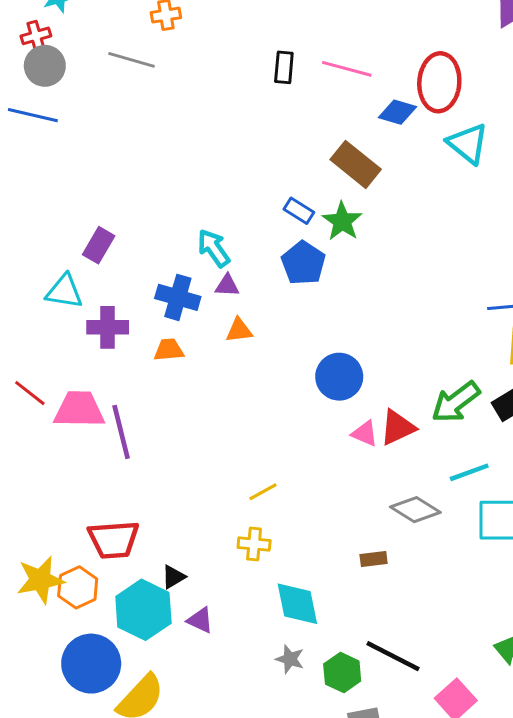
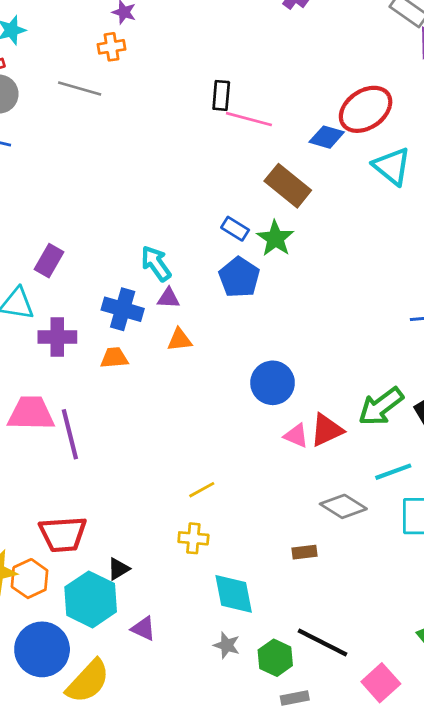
pink line: (347, 69) -> (249, 119), moved
red ellipse: (439, 82) -> (366, 109), turned 52
purple triangle: (200, 620) -> (143, 629), moved

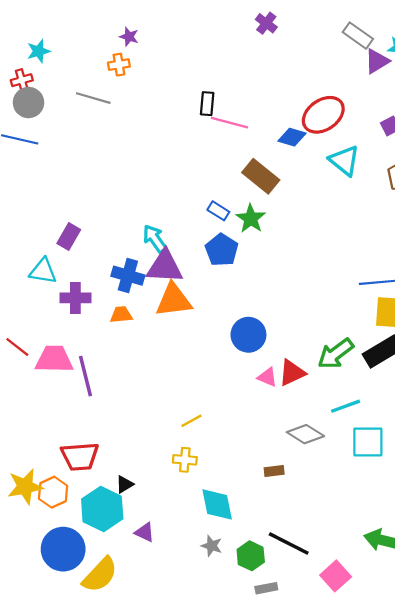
purple triangle: (168, 298) -> (165, 267), size x2.0
orange triangle: (180, 340) -> (174, 300), size x1.8

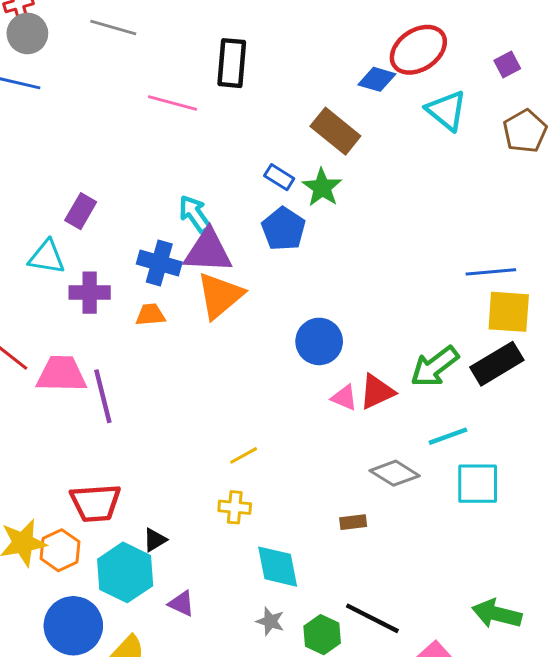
black rectangle: (207, 104) -> (232, 63), moved, size x1.5
pink line: (229, 123) -> (173, 103), moved
orange triangle: (174, 300) -> (220, 296), turned -33

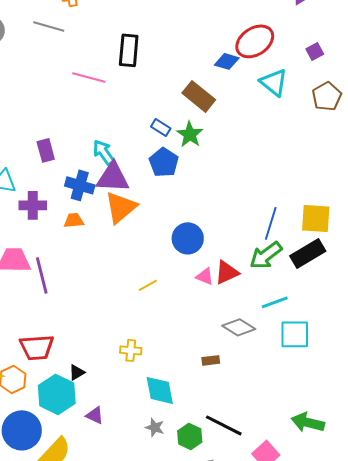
purple rectangle: (81, 211) -> (46, 150), moved, turned -45
blue line: (491, 272) -> (271, 223), moved, turned -68
yellow line: (244, 455) -> (148, 285), moved

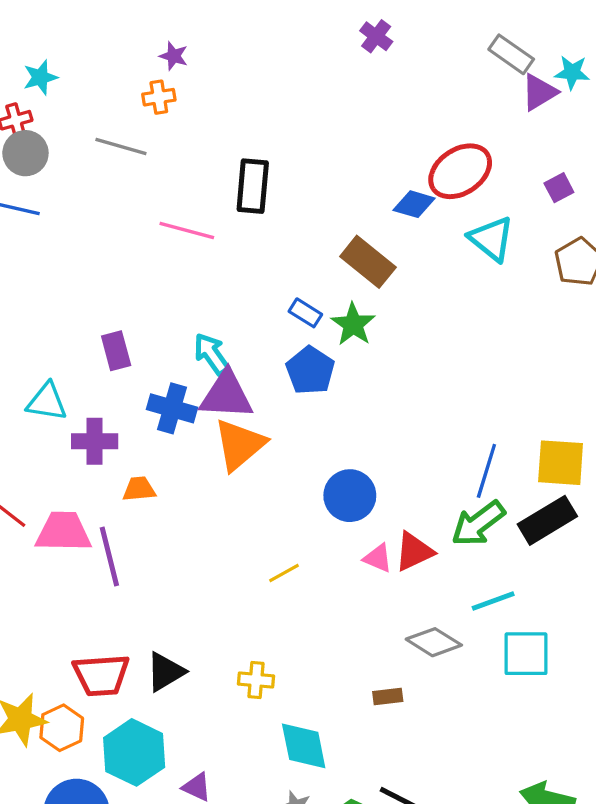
orange trapezoid: (74, 220) -> (139, 489), moved
black triangle: (77, 372) -> (165, 672), moved, size x1.5

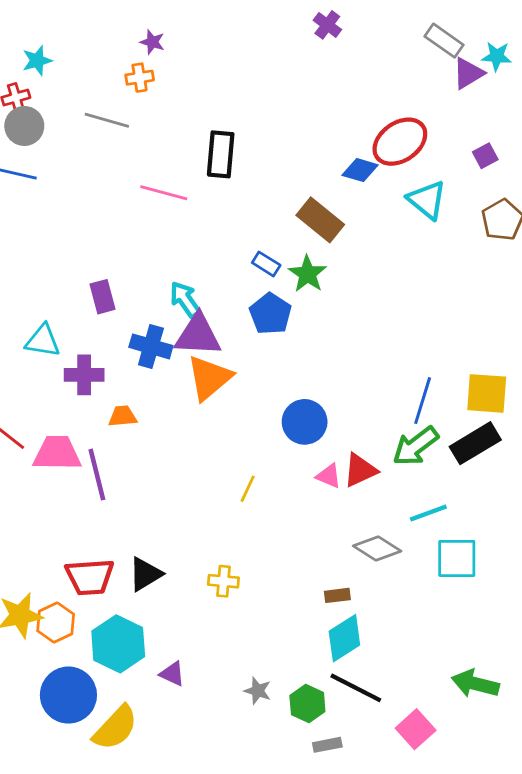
yellow line: (284, 573) -> (248, 489), turned -36
cyan diamond: (304, 746) -> (344, 638), moved, turned 69

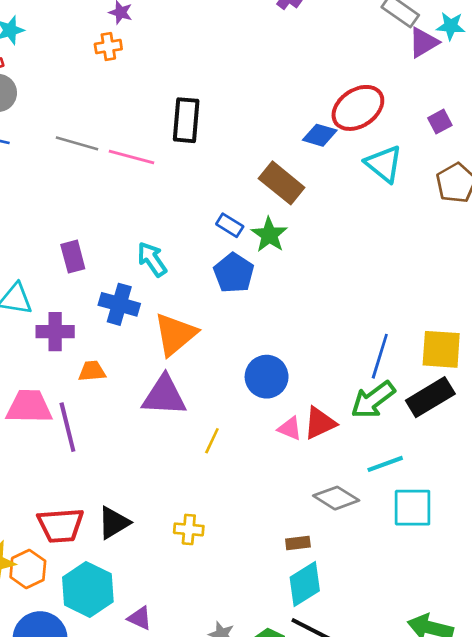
gray line: (107, 120) -> (77, 143), moved
purple triangle: (198, 335) -> (164, 396), moved

